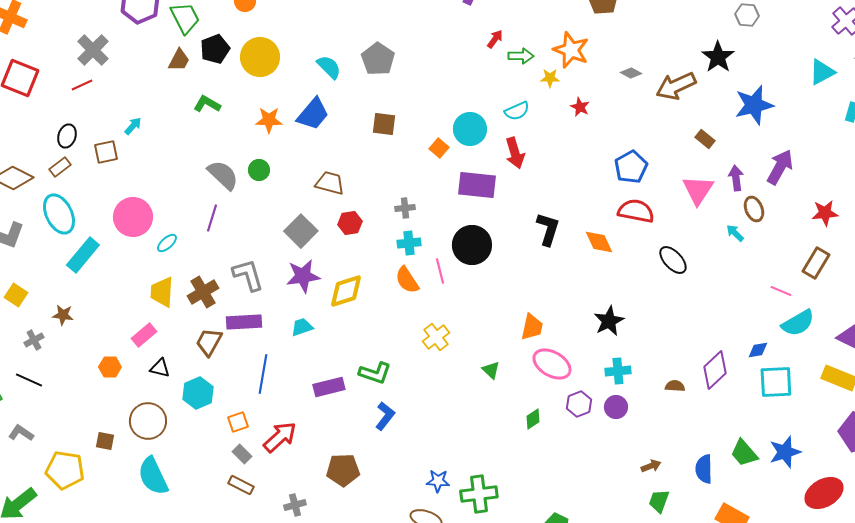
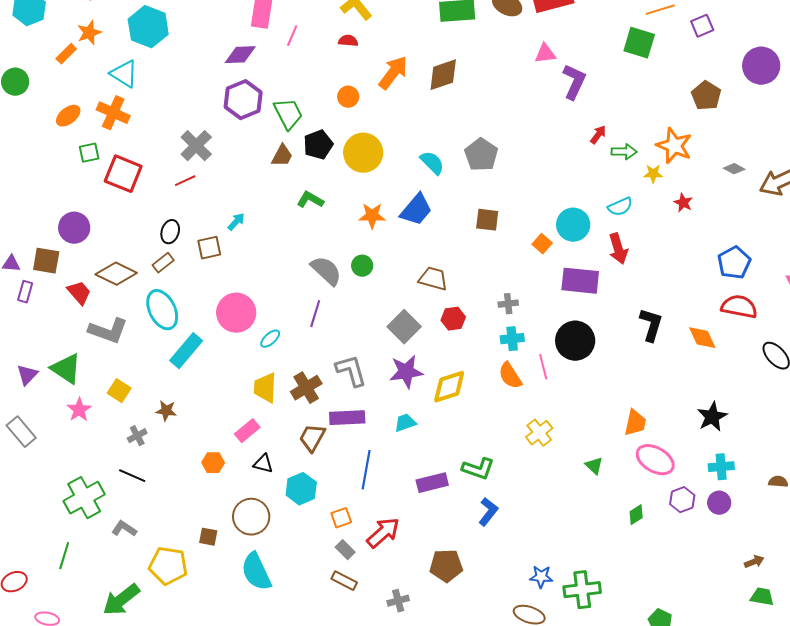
green trapezoid: (659, 501) -> (762, 597), turned 80

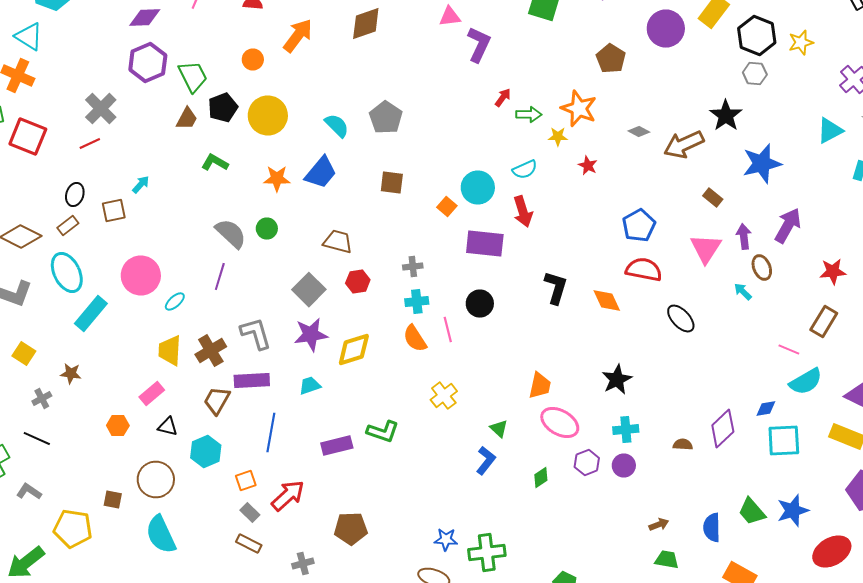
brown diamond: (443, 75) -> (366, 24), moved
black circle: (575, 341) -> (480, 304), size x0.7
blue L-shape: (488, 512) -> (486, 460), moved

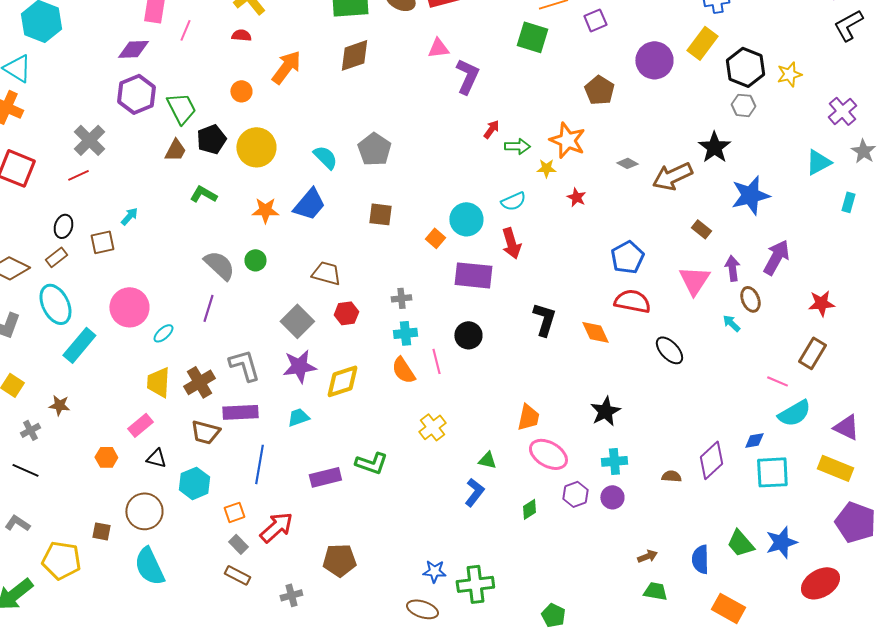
brown trapezoid: (217, 400) -> (205, 432), turned -104
green triangle: (499, 428) -> (487, 460), turned -30

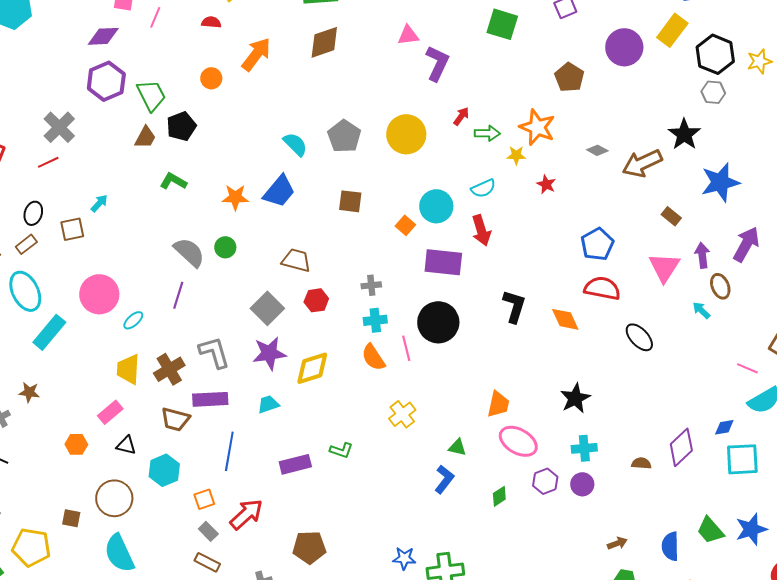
yellow circle: (256, 147) -> (406, 134), moved
black circle: (468, 335) -> (438, 322), size x1.5
green L-shape: (371, 463) -> (341, 450), size x0.7

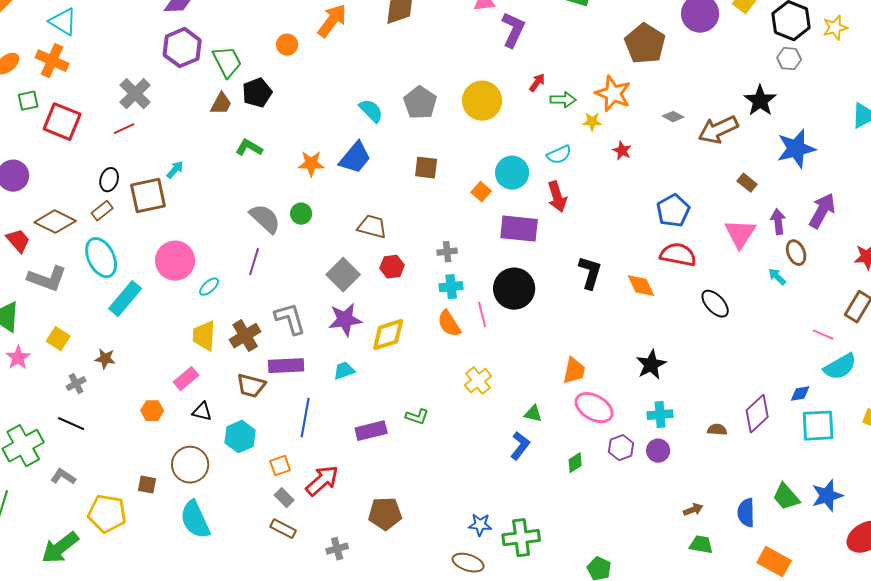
brown pentagon: (569, 77) -> (645, 44), size x1.4
brown square: (72, 229) -> (148, 196), size x1.5

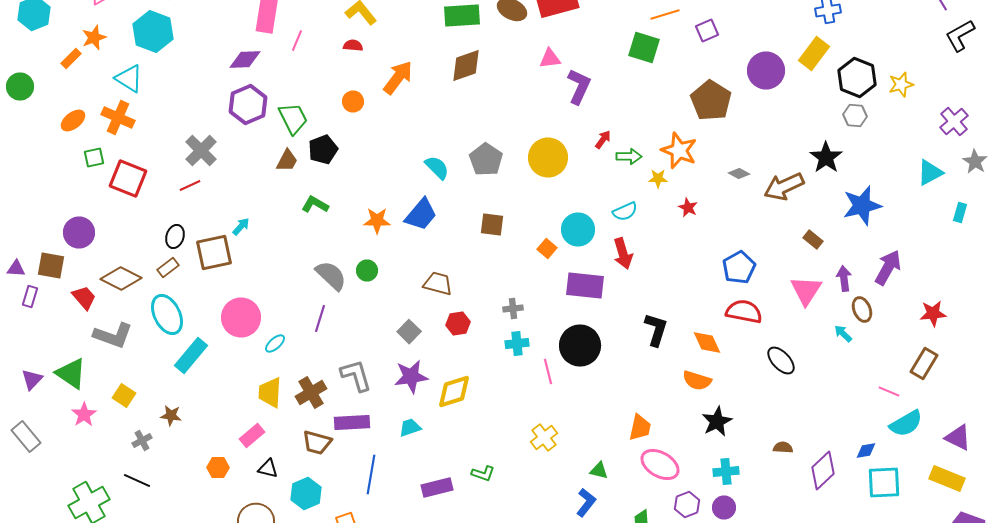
gray square: (343, 275) -> (409, 332), size x0.7
orange semicircle: (449, 324) -> (697, 380), moved, turned -40
brown semicircle: (717, 430) -> (783, 448), moved

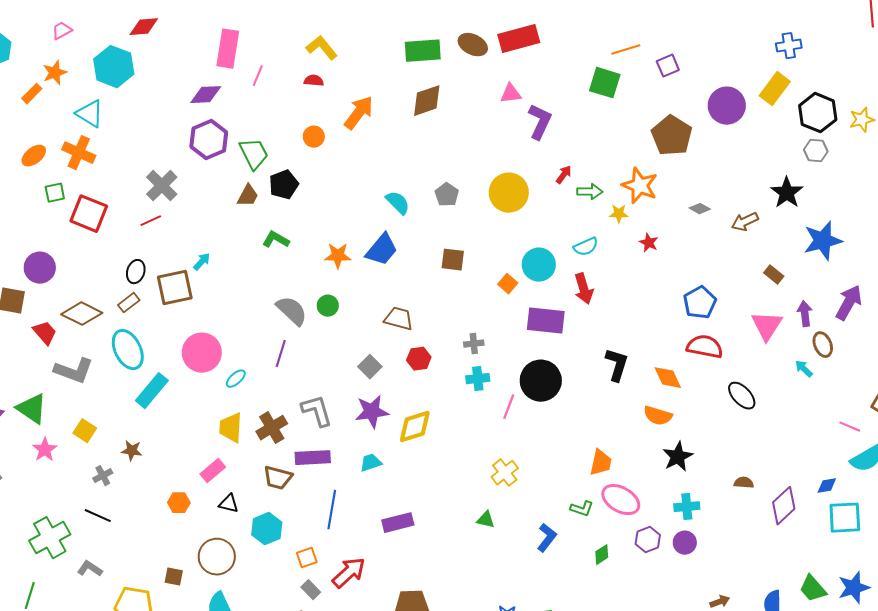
gray pentagon: (486, 160) -> (447, 195), size x0.7
brown arrow: (784, 186) -> (745, 222), size x0.7
pink line: (548, 372) -> (509, 407), turned 35
green triangle: (599, 470) -> (486, 520), moved
green L-shape: (483, 474) -> (582, 509), moved

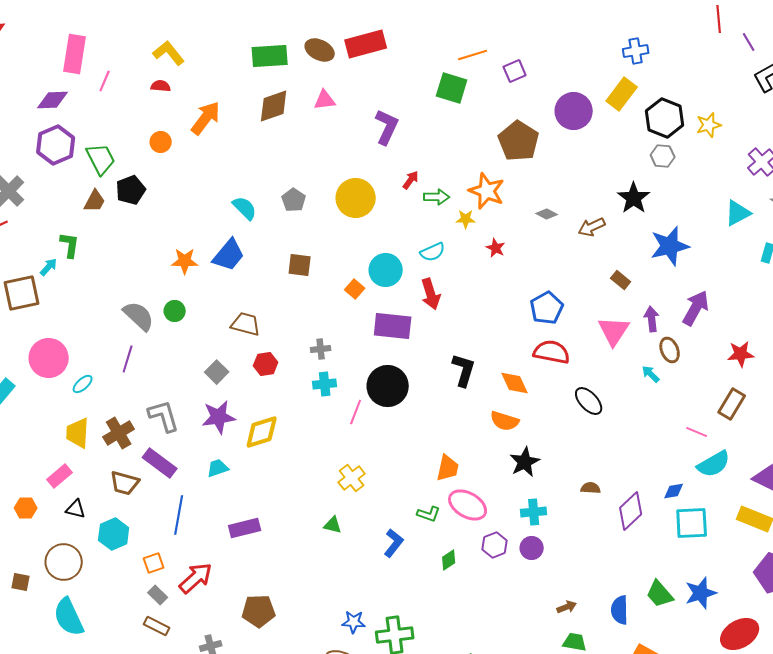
pink triangle: (511, 94) -> (325, 100), moved
green L-shape: (276, 240) -> (70, 245), moved, turned 68
purple rectangle: (313, 458) -> (160, 463), turned 40

